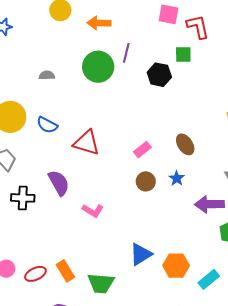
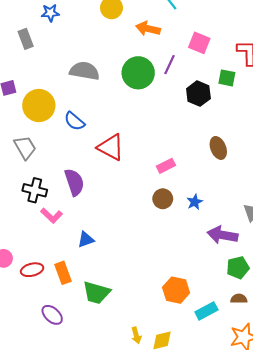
pink square: (168, 14) -> (199, 43), moved
gray semicircle: (47, 75) -> (84, 71), size x1.8
brown ellipse: (185, 144) -> (218, 148), moved
pink L-shape: (93, 211) -> (52, 216), moved
blue triangle: (141, 254) -> (86, 240), moved, size x0.7

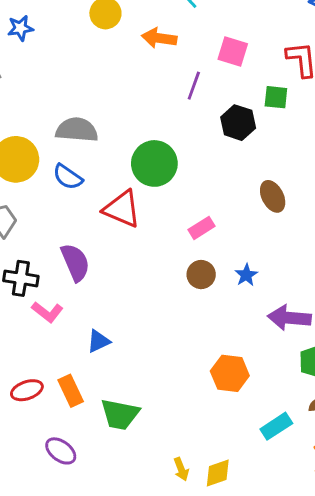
gray semicircle: (84, 71) -> (77, 130), moved
green circle: (138, 73) -> (154, 163), moved
orange hexagon: (176, 290) -> (230, 373), moved

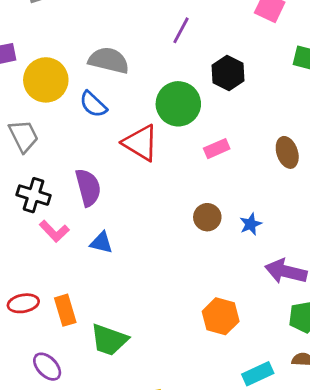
purple line: (194, 86) -> (181, 30), moved
black hexagon: (238, 123) -> (228, 73), moved
pink rectangle: (202, 228) -> (217, 149), moved
blue triangle: (98, 341) -> (101, 243), moved, turned 30

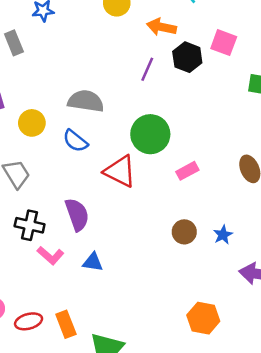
black hexagon: (228, 73) -> (187, 57), moved
yellow circle: (46, 80) -> (32, 123), size x0.7

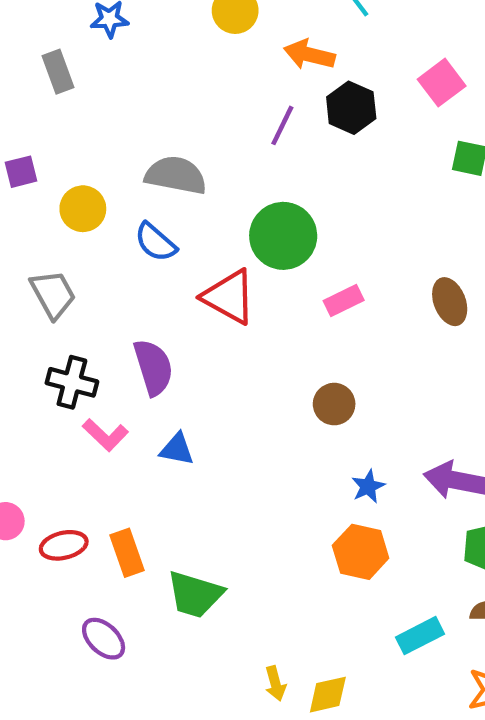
pink square: (224, 43) -> (442, 83), moved, turned 30
blue star: (223, 235) -> (368, 486), moved

